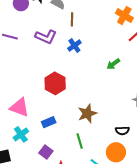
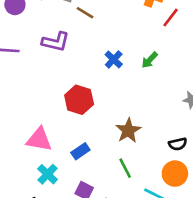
brown line: (72, 19) -> (85, 13), turned -48
blue cross: (74, 46) -> (114, 59), moved

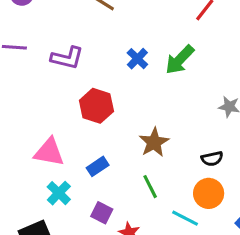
purple L-shape: (56, 42) -> (67, 58), moved
green arrow: (150, 60) -> (180, 60), size x1.5

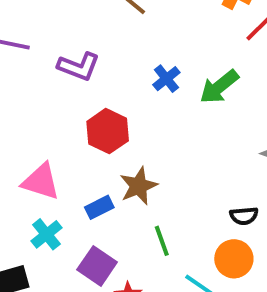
brown star: (154, 142) -> (139, 186), moved
purple square: (102, 213) -> (97, 266), size x1.4

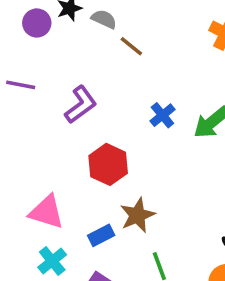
purple L-shape: (79, 66) -> (81, 105), turned -57

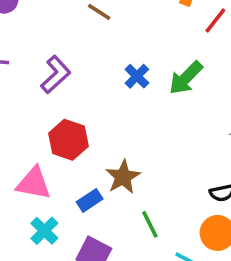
red hexagon: (108, 164) -> (68, 140), moved

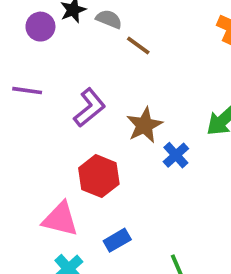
blue cross: (137, 76) -> (176, 155), moved
brown star: (123, 177) -> (144, 125), moved

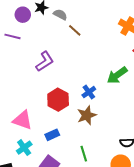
purple line: (27, 91) -> (13, 36), moved
brown star: (144, 125) -> (87, 115), moved
red hexagon: (99, 176) -> (58, 100), moved

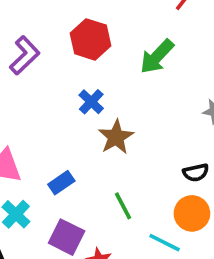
blue cross: (89, 92) -> (91, 102), moved
red hexagon: (58, 100) -> (90, 39), moved

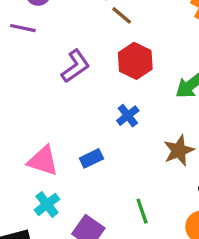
brown star: (116, 137) -> (179, 150), moved
blue rectangle: (61, 183) -> (91, 158), moved

